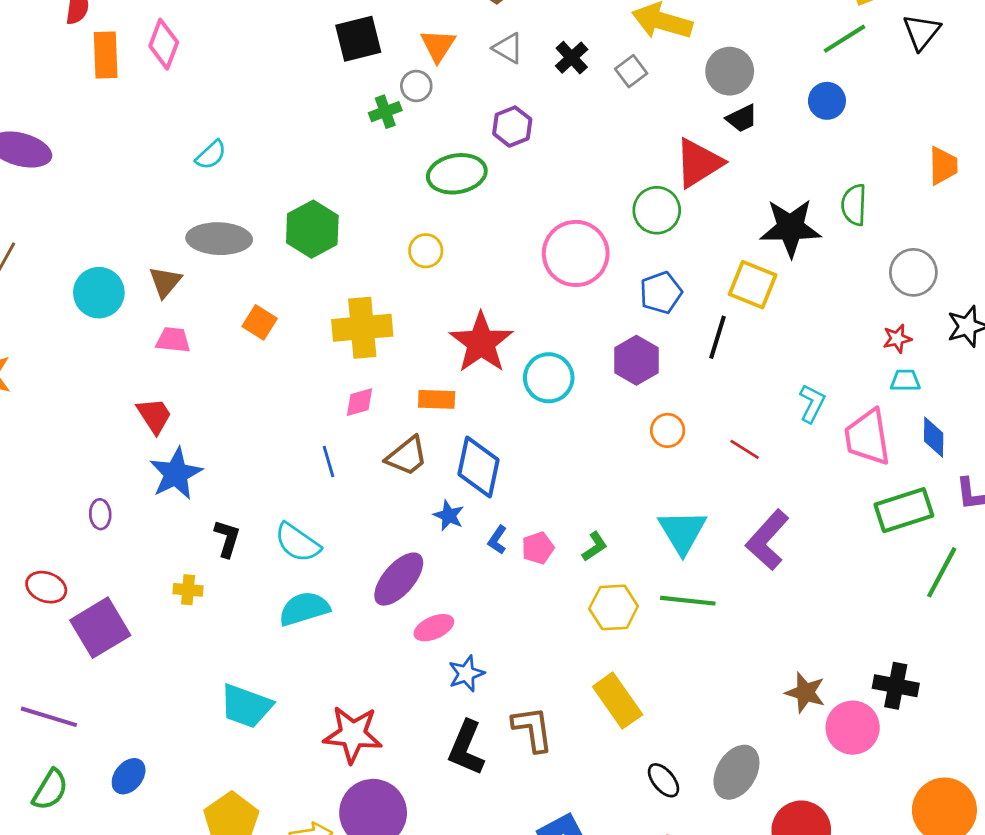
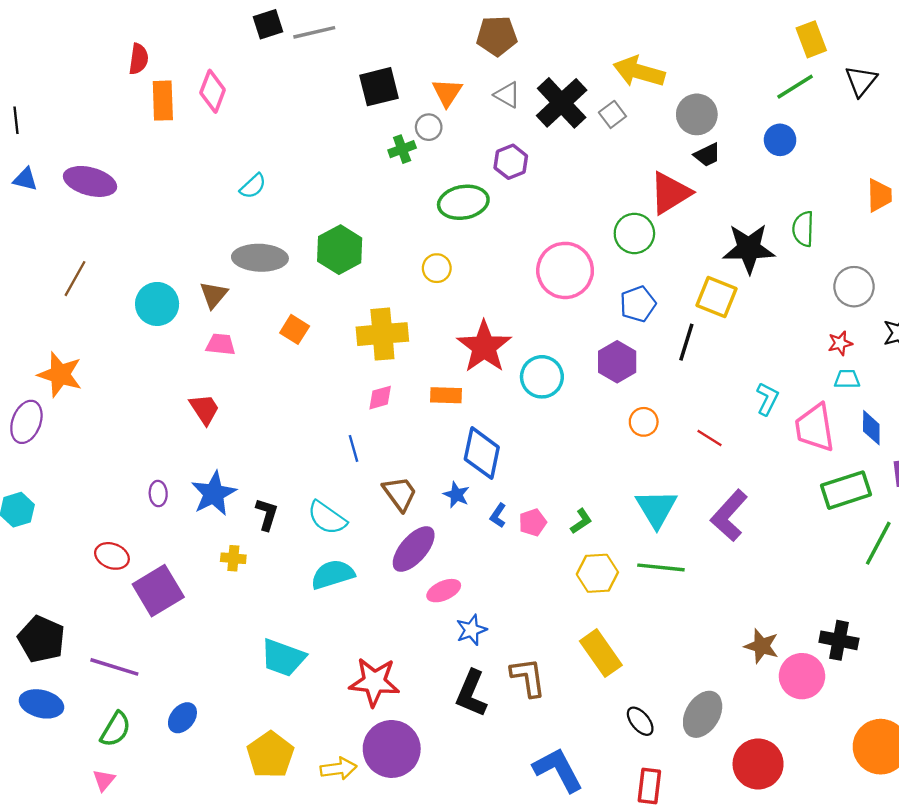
black cross: (572, 58) -> (562, 103), size x1.8
brown trapezoid: (407, 456) -> (400, 494), moved, turned -87
blue star: (176, 474) -> (214, 494), moved

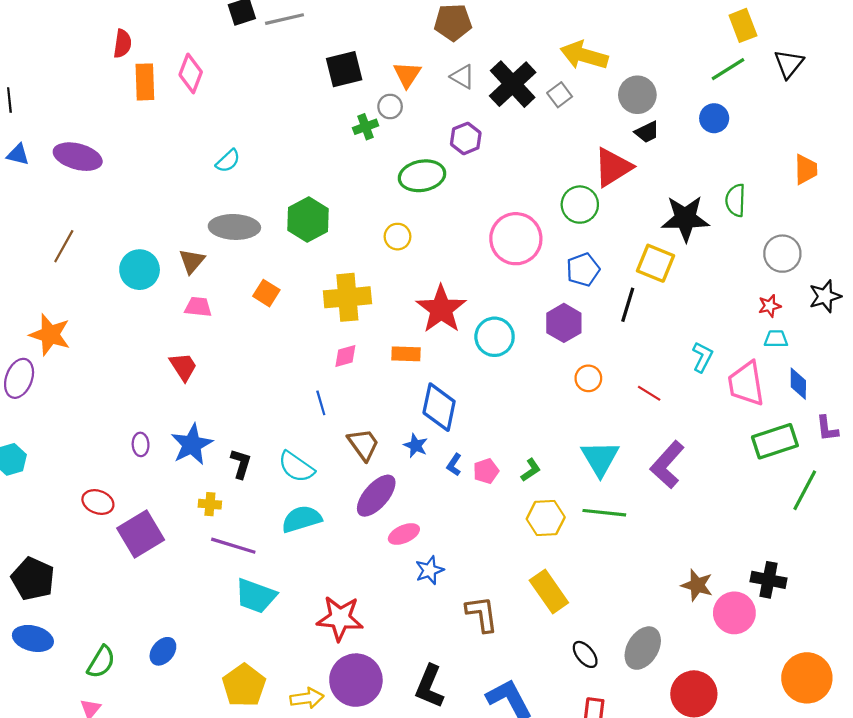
purple line: (114, 667) -> (233, 546), moved
black L-shape: (471, 693) -> (429, 686), moved

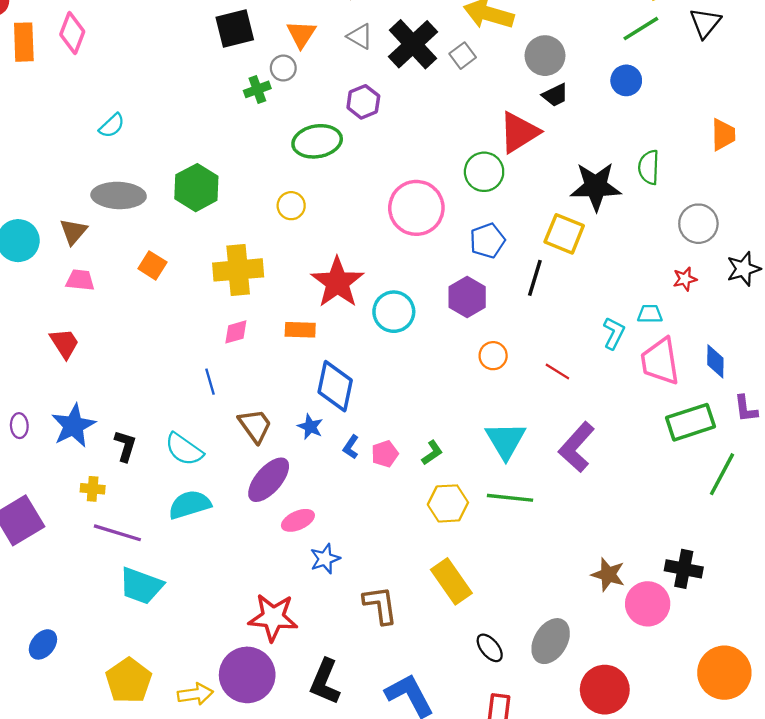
cyan trapezoid: (776, 339) -> (650, 314), moved
red star: (340, 618) -> (273, 617), moved

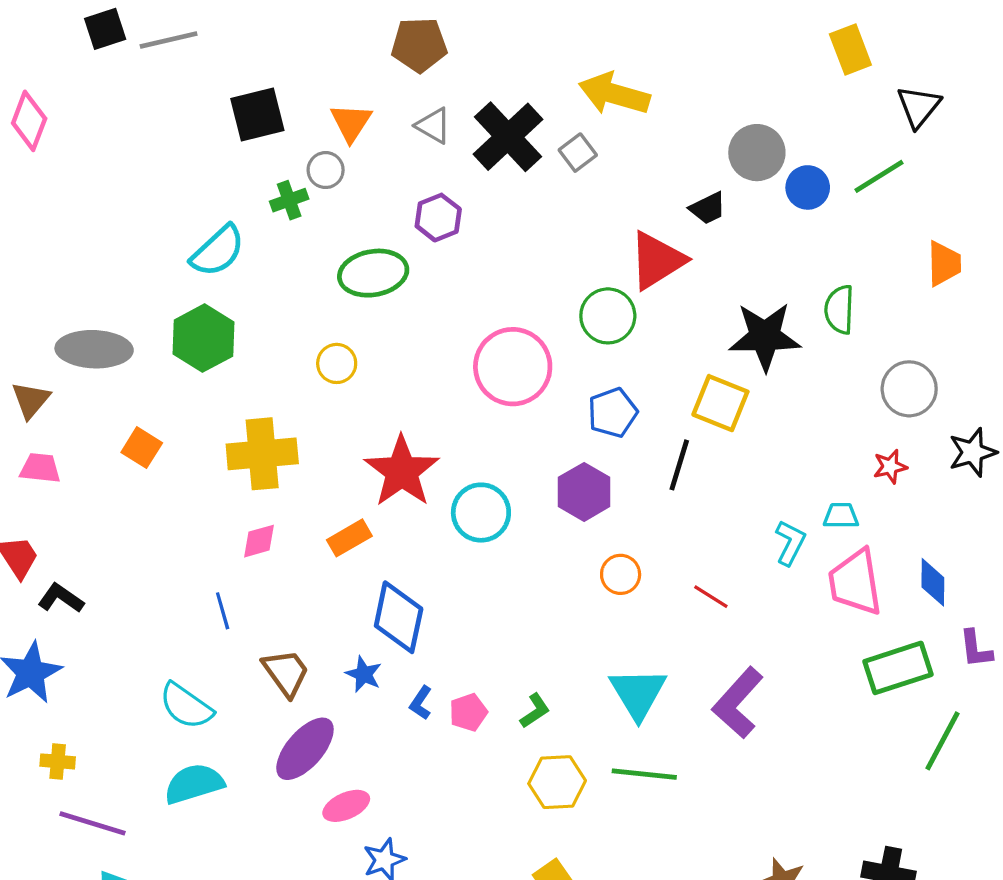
green line: (641, 29) -> (879, 176), moved
gray circle: (545, 56) -> (757, 153), moved
cyan semicircle: (112, 126) -> (218, 251), moved, size x1.5
orange rectangle: (300, 330) -> (349, 538), turned -32
black L-shape: (125, 446) -> (61, 598), moved, turned -72

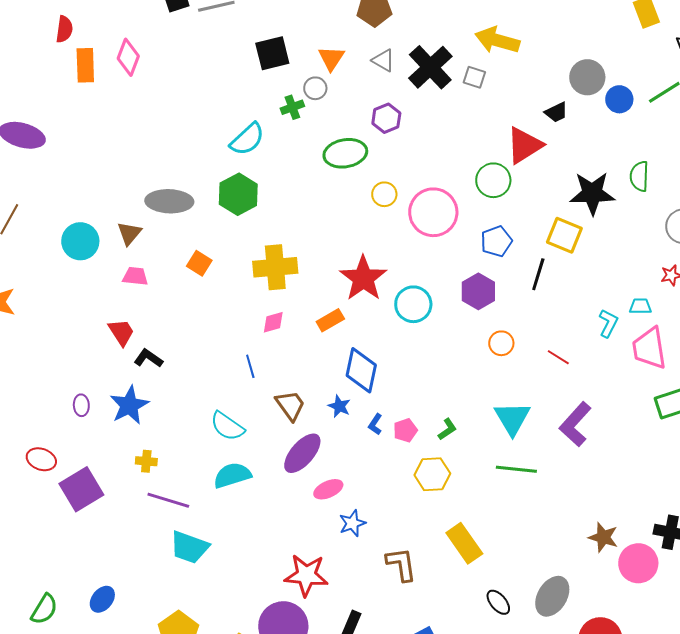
gray square: (578, 153) -> (474, 77), turned -35
yellow circle: (337, 363) -> (384, 194), moved
yellow hexagon: (557, 782) -> (432, 474), moved

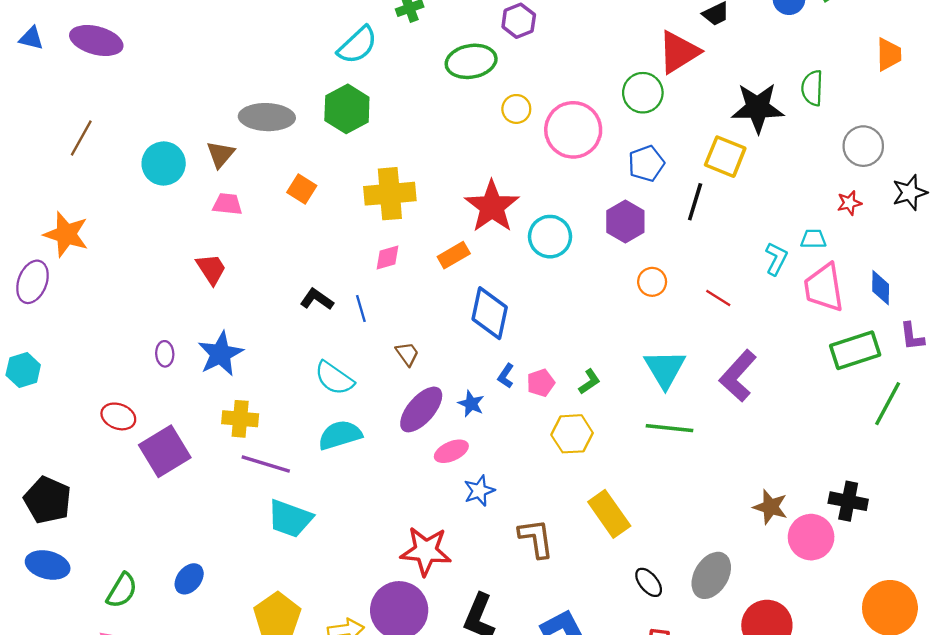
black L-shape: (148, 358) -> (317, 299), moved
brown trapezoid: (290, 405) -> (407, 354), size x0.7
blue star: (339, 406) -> (471, 404), moved
yellow cross: (146, 461) -> (240, 419), size x1.4

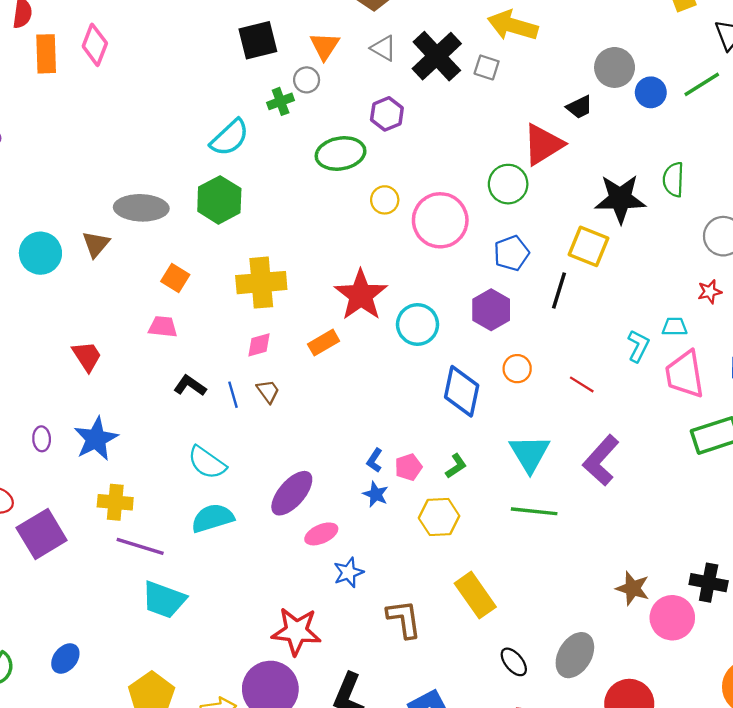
pink trapezoid: (227, 204) -> (163, 327), moved
blue diamond: (490, 313) -> (462, 391), moved
brown trapezoid: (407, 354) -> (268, 391), moved
blue star: (471, 404) -> (376, 494), moved

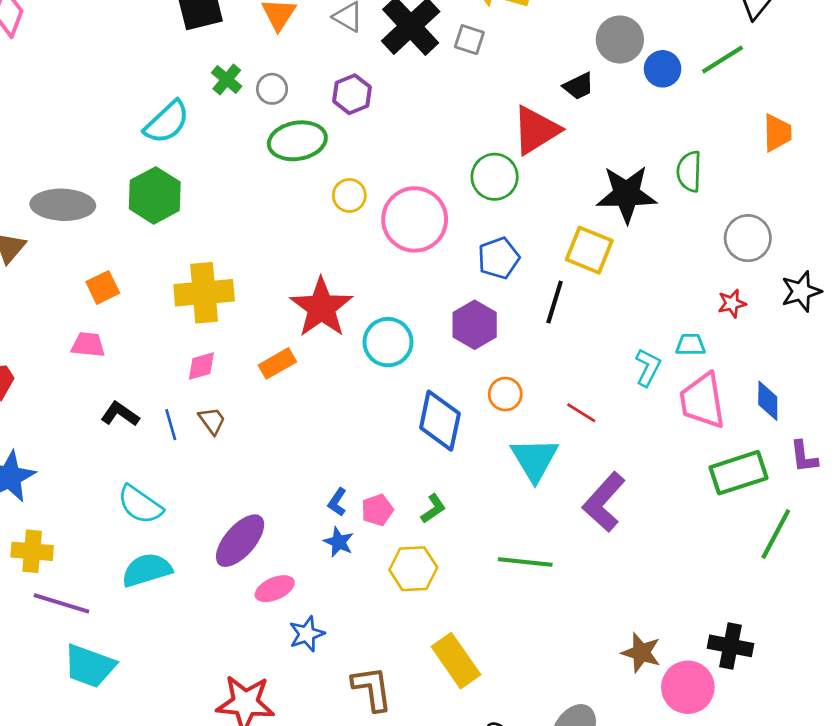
gray circle: (307, 80) -> (272, 89), moved
green cross: (281, 101) -> (227, 80), turned -30
orange square: (175, 278) -> (103, 287), turned 32
cyan triangle: (530, 454) -> (535, 459), moved

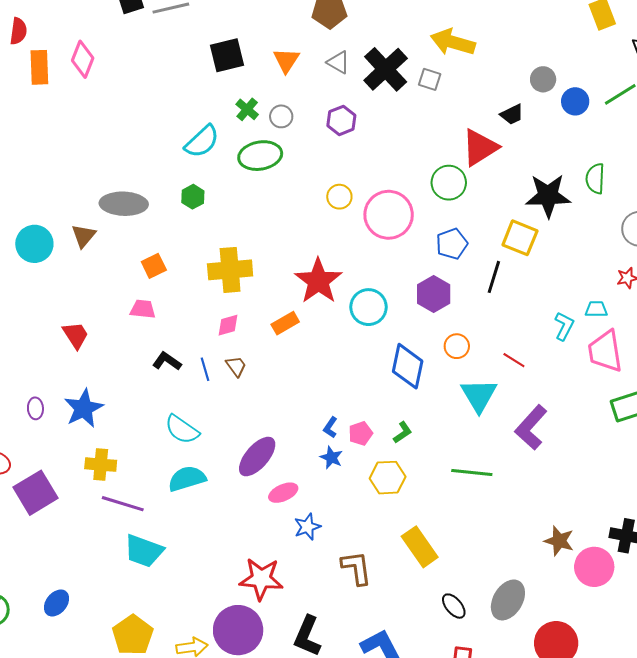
gray circle: (620, 40) -> (543, 79), size x0.7
green ellipse: (297, 141) -> (260, 156), moved
green hexagon: (155, 195) -> (193, 197), size x0.6

